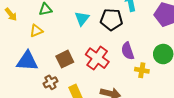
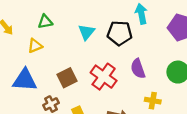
yellow cross: (142, 70) -> (153, 101), moved

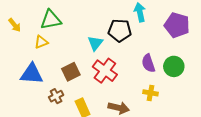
green triangle: (45, 22) -> (51, 20), size x1.5
cyan triangle: (86, 32) -> (95, 43), moved
purple semicircle: (138, 69) -> (148, 63), moved

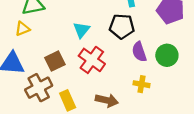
black pentagon: (120, 30) -> (122, 26), moved
brown cross: (56, 96) -> (39, 88), size x1.6

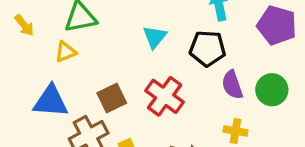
cyan triangle: (81, 30) -> (155, 37), moved

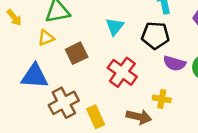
purple semicircle: (232, 85) -> (174, 63), turned -55
brown square: (112, 98) -> (77, 53), moved
yellow cross: (236, 131) -> (162, 99), moved

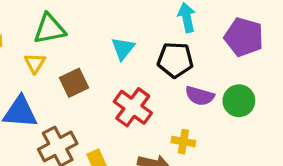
yellow triangle: (46, 38) -> (35, 63), turned -36

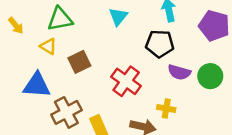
cyan triangle: (123, 48) -> (118, 17), moved
yellow triangle: (35, 63) -> (48, 46), turned -30

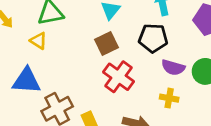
brown square: (79, 62) -> (106, 43), moved
yellow cross: (166, 109) -> (169, 98), moved

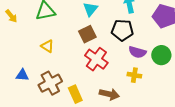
yellow triangle: (38, 41) -> (47, 46), moved
blue triangle: (26, 81) -> (22, 75), moved, size x0.6

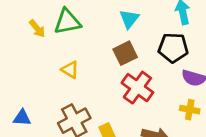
yellow arrow: (11, 16) -> (37, 29), moved
blue triangle: (22, 75) -> (22, 118), moved

